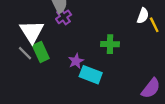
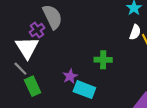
purple cross: (64, 17) -> (37, 30), moved
green rectangle: (41, 52) -> (33, 86), moved

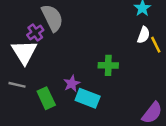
gray line: (20, 69) -> (17, 85), moved, turned -32
green rectangle: (33, 86) -> (46, 98), moved

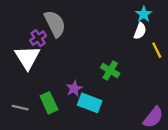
white semicircle: (144, 35) -> (140, 31), moved
green cross: (108, 65) -> (110, 71), turned 30
gray line: (17, 85) -> (20, 108), moved

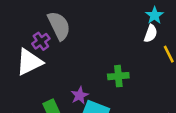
white triangle: (27, 57) -> (29, 62), turned 36
green cross: (110, 71) -> (118, 76), turned -36

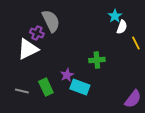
cyan star: (155, 15) -> (115, 16), moved
purple cross: (41, 41) -> (37, 33), turned -32

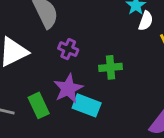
purple cross: (37, 33) -> (68, 49), moved
purple star: (67, 75) -> (68, 89), size x1.5

